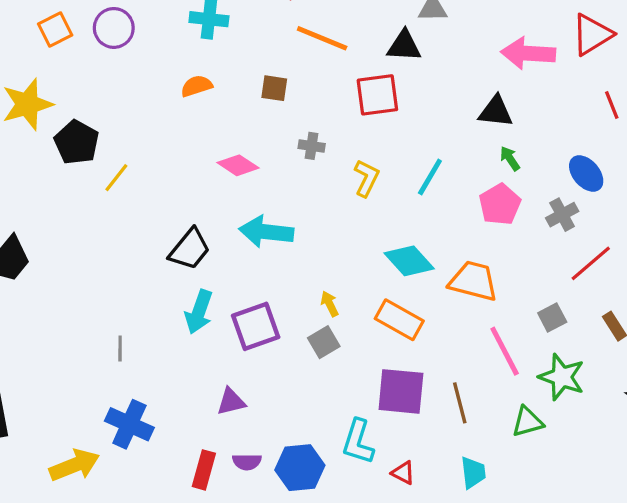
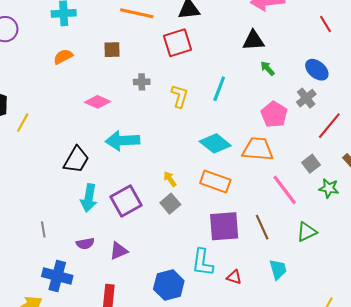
pink pentagon: (500, 204) -> (274, 114), moved
green star: (562, 377) -> (329, 188), moved, size x0.7
purple semicircle: (247, 462) -> (85, 244), moved

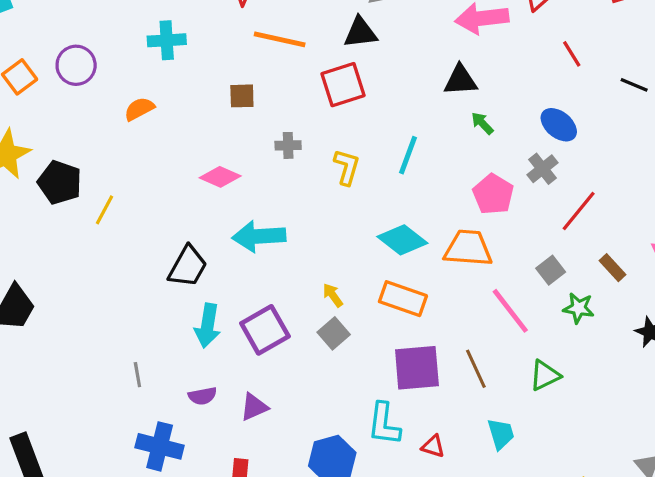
orange semicircle: (63, 57) -> (139, 109), moved

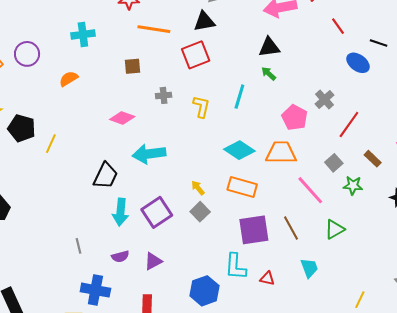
green arrow: (482, 123) -> (269, 74), moved
blue ellipse: (559, 125) -> (358, 63), moved

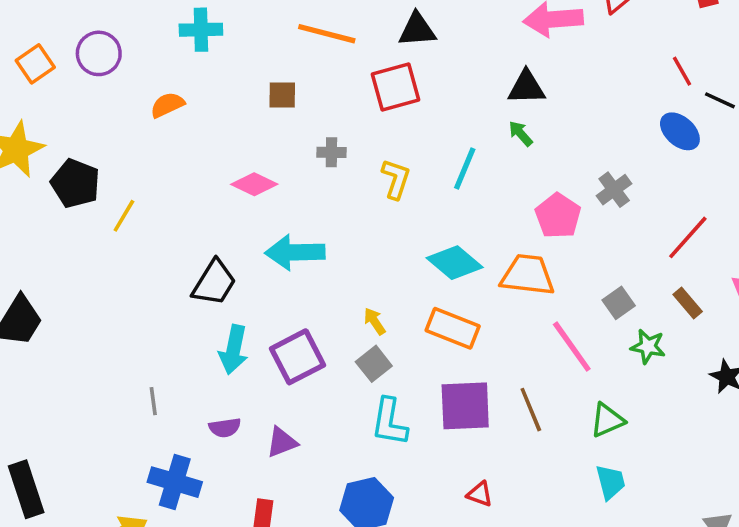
red line: (338, 26) -> (682, 71), moved
red line: (349, 125) -> (688, 237), moved
cyan L-shape: (236, 267) -> (389, 422), moved
cyan trapezoid: (309, 268) -> (611, 482), moved

